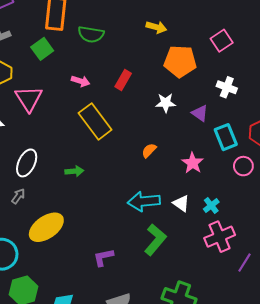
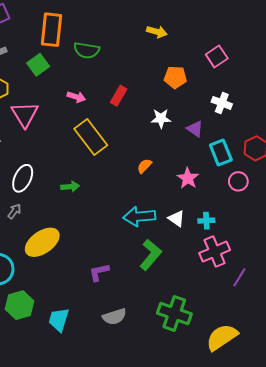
yellow arrow: (156, 27) -> (157, 32), moved
orange pentagon: (180, 61) -> (175, 77), size x0.7
cyan cross: (211, 205) -> (206, 221), turned 35

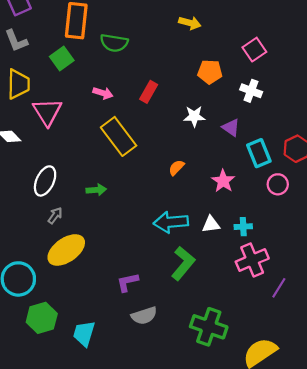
white cross: (222, 103) -> (251, 91), moved
gray arrow: (14, 211) -> (55, 215), moved
white triangle: (176, 219) -> (211, 224), turned -42
gray semicircle: (114, 317) -> (144, 316), moved

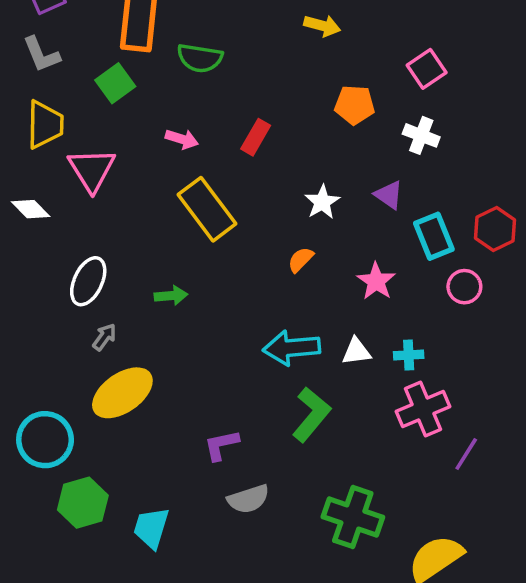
white star: (194, 116) -> (322, 202), moved, turned -30

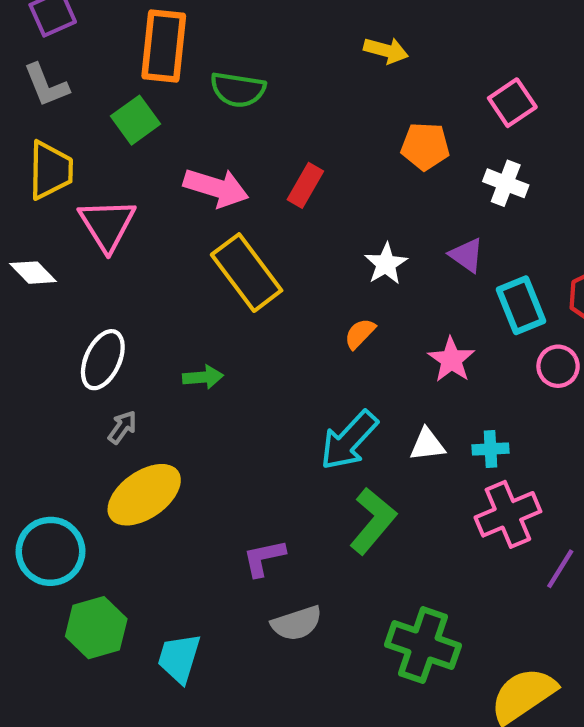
pink arrow: (182, 139) -> (216, 188), size x1.6
cyan arrow: (292, 348) -> (349, 440), turned -42

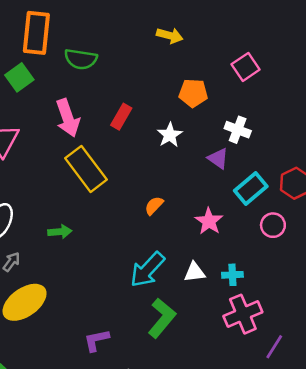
white cross: (506, 183) -> (238, 130), moved
pink arrow: (216, 188) -> (68, 118), turned 54
white star: (386, 264) -> (170, 135), moved
cyan rectangle: (521, 305) -> (251, 189), turned 72

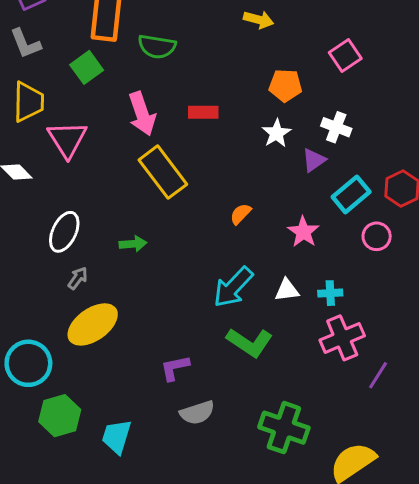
red rectangle: (121, 117) -> (203, 112), turned 60
white star: (170, 135) -> (276, 133), moved
purple triangle: (218, 158) -> (314, 160), turned 50
green L-shape: (162, 318) -> (250, 342), turned 84

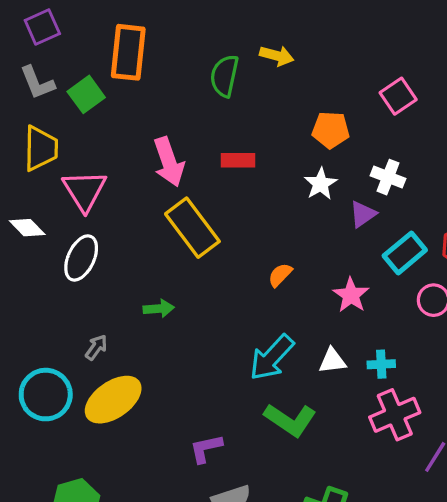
yellow arrow: (259, 20) -> (277, 56), moved
green semicircle: (157, 47) -> (224, 76), moved, turned 93
green square: (87, 67) -> (86, 94), moved
white ellipse: (64, 232) -> (81, 258), moved
cyan circle: (28, 363) -> (46, 395), moved

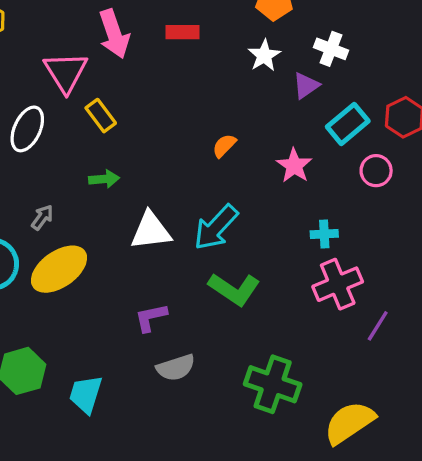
pink triangle: (84, 191) -> (66, 72), moved
yellow rectangle: (192, 228) -> (101, 116), moved, size x0.6
white triangle: (332, 361) -> (151, 231), moved, size x1.5

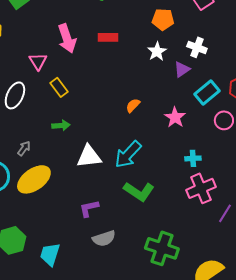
pink triangle: (66, 72) -> (38, 61), size x0.7

